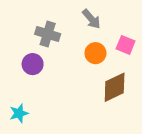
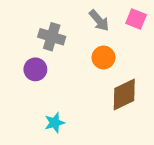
pink square: (126, 45) -> (136, 19), moved
cyan star: (19, 113) -> (55, 123), moved

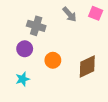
orange circle: (104, 57) -> (53, 60), moved
cyan star: (55, 123) -> (23, 79), moved

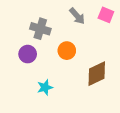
orange circle: (53, 60) -> (67, 51), moved
cyan star: (23, 79) -> (45, 87), moved

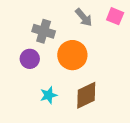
orange circle: (67, 51) -> (72, 55), size x1.5
brown diamond: (97, 74) -> (86, 95), moved

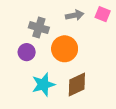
gray arrow: (84, 17) -> (75, 15), turned -60
cyan star: (49, 95) -> (43, 85), size x1.5

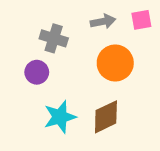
pink square: (103, 14) -> (141, 20), turned -32
orange circle: (65, 49) -> (115, 63), moved

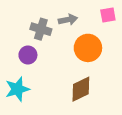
gray arrow: (103, 21) -> (68, 20), moved
cyan star: (60, 117) -> (17, 89), moved

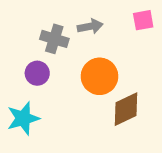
orange circle: (88, 48) -> (100, 76), moved
brown diamond: (81, 89) -> (126, 109), moved

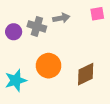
purple circle: (37, 73) -> (14, 32), moved
orange circle: (100, 76) -> (49, 66), moved

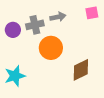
gray cross: (37, 26) -> (35, 25), turned -30
orange circle: (49, 66) -> (51, 48), moved

